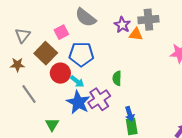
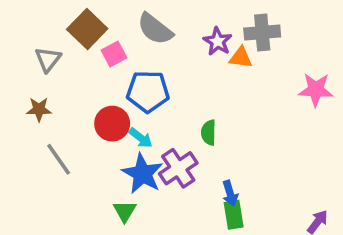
brown square: (46, 53) -> (87, 29), moved
green triangle: (52, 124) -> (125, 211), moved

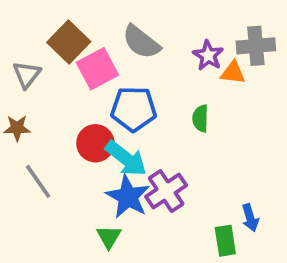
pink square: (114, 54) -> (97, 69), size x1.5
green semicircle: (209, 133) -> (200, 118), moved
cyan arrow: (141, 138) -> (126, 159), size x1.6
blue arrow: (230, 193) -> (250, 218), moved

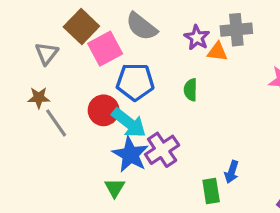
gray line: (38, 181) -> (56, 123), moved
blue arrow: (250, 218) -> (232, 172), turned 35

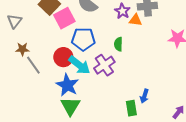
gray triangle: (47, 53) -> (14, 21), moved
purple cross: (162, 150) -> (104, 65), moved
blue star: (130, 155) -> (67, 85), moved
green triangle: (115, 188) -> (70, 106), size x1.5

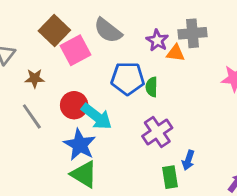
blue pentagon: (83, 39) -> (128, 78), moved
brown star: (22, 49) -> (35, 78), moved
purple cross: (104, 65) -> (157, 132), moved
green triangle: (70, 106) -> (84, 174), turned -30

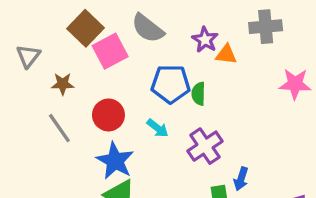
gray cross: (193, 33) -> (266, 27), moved
cyan arrow: (97, 116) -> (158, 128), moved, size x0.6

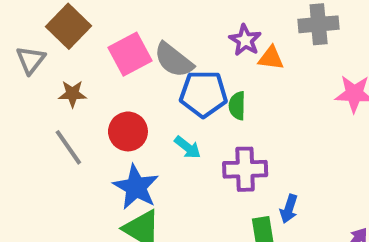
brown square: (86, 28) -> (68, 26), moved
gray semicircle: (148, 28) -> (174, 60), moved
purple cross: (205, 146) -> (245, 169), turned 32

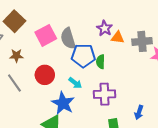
gray cross: (319, 24) -> (142, 41), moved
gray semicircle: (174, 60) -> (68, 38), turned 35
blue star: (136, 187) -> (63, 103), moved
blue arrow: (289, 209) -> (139, 112), moved

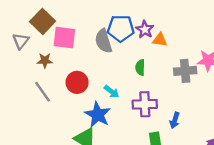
pink square: (46, 35) -> (64, 38), moved, turned 35
gray cross: (142, 41) -> (185, 71), moved
blue pentagon: (83, 56) -> (121, 28), moved
blue arrow: (139, 112) -> (175, 120), moved

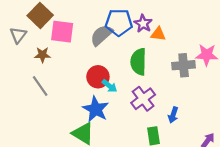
gray semicircle: (103, 41) -> (101, 35), turned 65
green semicircle: (140, 67) -> (138, 62), size x1.6
red circle: (77, 82) -> (98, 77), moved
purple cross: (145, 104) -> (143, 99), turned -35

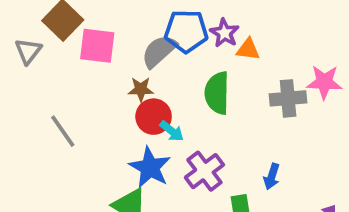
brown star: (42, 55) -> (141, 89), moved
purple cross: (143, 99) -> (204, 171), moved

